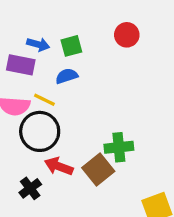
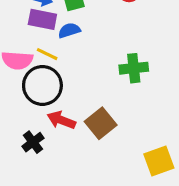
purple rectangle: (21, 65) -> (42, 19), moved
green cross: (119, 147) -> (134, 68), moved

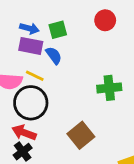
blue semicircle: (69, 30) -> (54, 55), turned 72
red arrow: (61, 120) -> (24, 133), moved

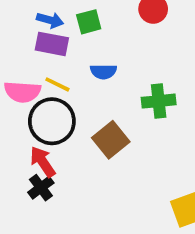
blue semicircle: (54, 55) -> (103, 72), moved, turned 126
red arrow: (24, 133) -> (43, 162), turned 35
brown square: (81, 135) -> (111, 140), moved

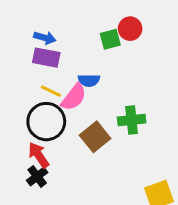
green square: (89, 22) -> (110, 39), moved
pink semicircle: (22, 92) -> (74, 97), moved, turned -56
green cross: (159, 101) -> (132, 120), moved

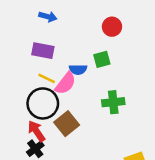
blue arrow: (45, 38) -> (48, 17), moved
green square: (110, 39) -> (102, 59), moved
brown square: (95, 137) -> (67, 124), moved

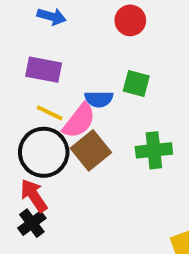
red circle: (112, 27) -> (130, 20), moved
green square: (102, 59) -> (136, 83), turned 30
brown square: (67, 124) -> (91, 150), moved

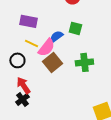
blue semicircle: (99, 99) -> (56, 36), turned 144
black circle: (44, 152) -> (17, 60), moved, size x0.6

